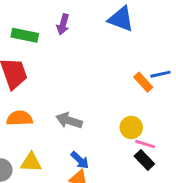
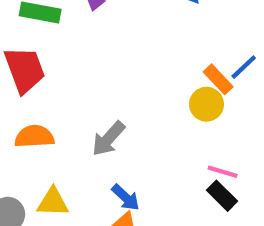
blue line: (160, 74) -> (244, 67), turned -30
gray arrow: (69, 121) -> (108, 139), turned -65
yellow circle: (131, 127) -> (206, 104), moved

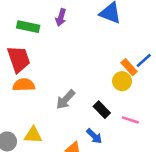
orange semicircle: (34, 136) -> (24, 85), moved
black rectangle: (222, 196) -> (102, 110), moved
blue arrow: (126, 197) -> (94, 136), moved

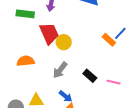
red trapezoid: (19, 59) -> (49, 33), moved
yellow circle: (122, 81) -> (64, 42), moved
blue arrow: (94, 136) -> (66, 96), moved

